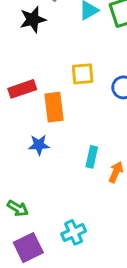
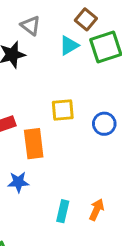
cyan rectangle: (92, 157) -> (63, 211), moved

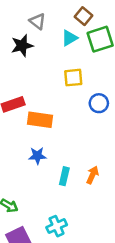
yellow square: (63, 110) -> (73, 78), moved
orange rectangle: (34, 144) -> (40, 120), turned -75
blue star: (18, 182) -> (37, 156), moved

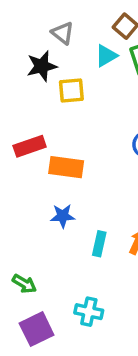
yellow square: (73, 78) -> (71, 91), moved
cyan cross: (57, 226) -> (89, 312), turned 36

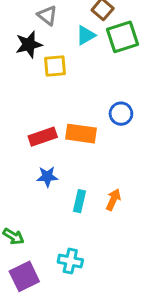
red rectangle: (30, 146) -> (43, 137), moved
orange rectangle: (66, 167) -> (81, 134), moved

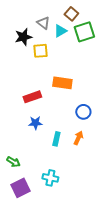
gray triangle: (47, 15) -> (43, 23), moved
blue circle: (121, 114) -> (83, 112), moved
orange rectangle: (81, 134) -> (62, 83), moved

